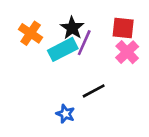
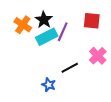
black star: (72, 28) -> (44, 20), moved
pink cross: (127, 52) -> (98, 56), moved

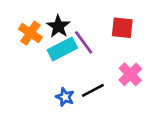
purple line: (63, 32) -> (84, 42), turned -60
blue star: (49, 85) -> (65, 97), moved

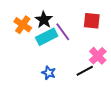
black line: (93, 90) -> (85, 71), moved

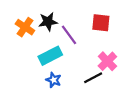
black star: (44, 20) -> (48, 22), turned 30
cyan rectangle: (47, 37) -> (50, 56), moved

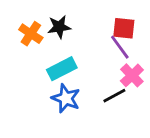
purple line: (69, 35) -> (120, 47), moved
blue star: (54, 80) -> (66, 98), size x1.5

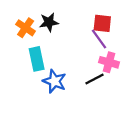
cyan rectangle: (62, 69) -> (37, 59), moved, turned -75
pink cross: (132, 75) -> (109, 62), turned -30

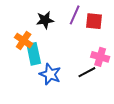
orange cross: (26, 28) -> (24, 41), moved
purple line: (99, 39) -> (75, 15), moved, turned 60

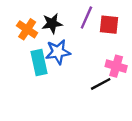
orange cross: (24, 41) -> (27, 29), moved
blue star: (50, 74) -> (58, 52), moved, turned -30

